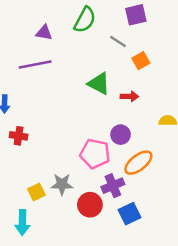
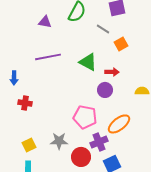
purple line: (35, 64) -> (48, 57), moved
purple circle: (121, 135) -> (105, 90), moved
yellow square: (36, 192) -> (29, 145), moved

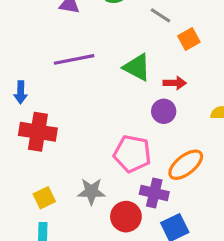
red cross: (25, 103) -> (38, 132), size x1.6
purple cross: (99, 142) -> (154, 193), turned 36

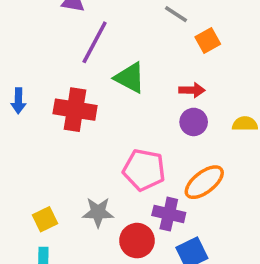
purple line: (74, 59) -> (95, 42), moved, turned -51
green triangle: (137, 67) -> (130, 78), moved
purple circle: (164, 111) -> (194, 122), moved
red cross: (38, 132) -> (75, 110), moved

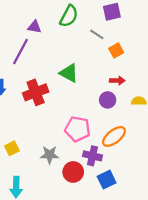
purple line: (95, 42) -> (20, 52), moved
red arrow: (192, 90) -> (117, 81), moved
red cross: (75, 110) -> (36, 92), turned -30
yellow square: (45, 219) -> (12, 148), moved

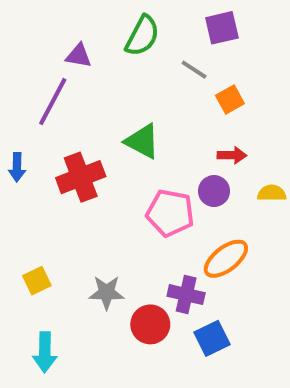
pink pentagon: (77, 129) -> (170, 213), moved

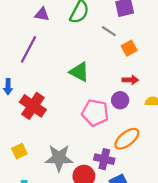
purple triangle: (79, 56) -> (42, 14), moved
red cross: (81, 177) -> (33, 106), moved, turned -35
gray star: (107, 293) -> (59, 158), size x1.4

